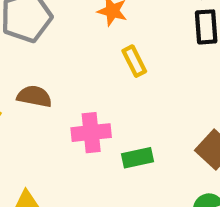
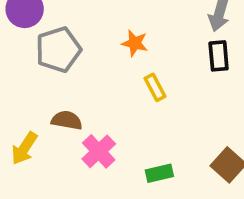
pink cross: (91, 133) -> (99, 151), moved, turned -36

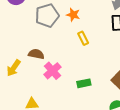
gray pentagon: (58, 50) -> (47, 15), moved

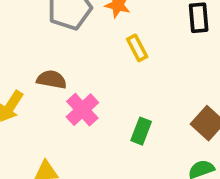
green rectangle: (84, 83) -> (141, 131), turned -56

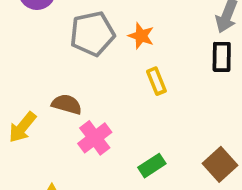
green rectangle: (141, 131) -> (152, 166), turned 30

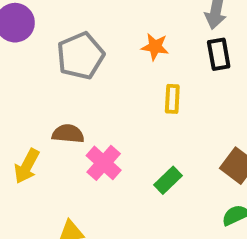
orange star: (141, 36) -> (155, 47), moved
yellow rectangle: (156, 81) -> (172, 99), moved, turned 36

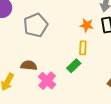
orange star: (155, 47) -> (87, 25), moved
green rectangle: (168, 180) -> (74, 66), moved

